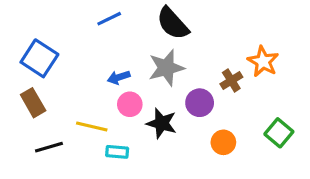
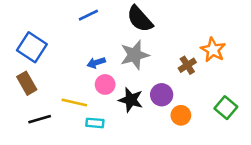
purple circle: (200, 103) -> (162, 95), moved

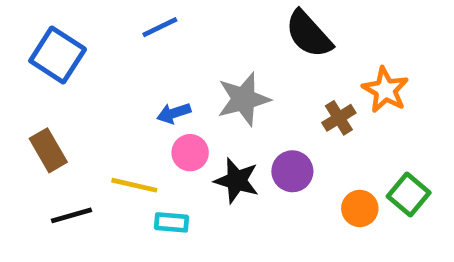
black semicircle: (140, 19) -> (309, 34), moved
blue square: (32, 47) -> (58, 55), moved
orange circle: (181, 115) -> (360, 208), moved

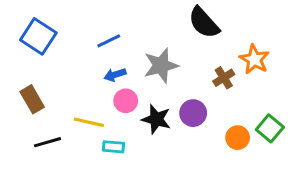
blue line: (160, 27) -> (109, 41), moved

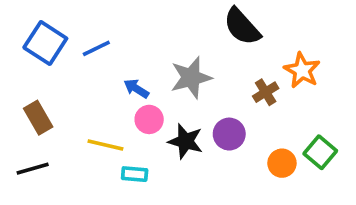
blue line: (109, 41) -> (96, 48), moved
blue arrow: (115, 75) -> (136, 89), turned 50
black line: (47, 142) -> (33, 169), moved

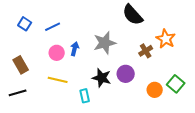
blue square: (45, 43) -> (25, 24), size x0.6
blue arrow: (136, 89) -> (75, 49), turned 72
pink circle: (149, 119) -> (57, 53), moved
cyan rectangle: (135, 174) -> (85, 96), moved, turned 72

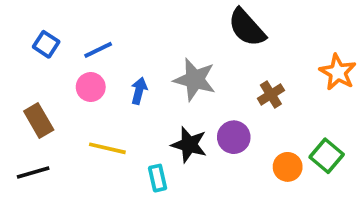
orange star: (166, 39) -> (338, 72), moved
gray star: (105, 43) -> (195, 80), turned 30
pink circle: (57, 53) -> (91, 87), moved

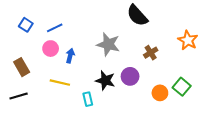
blue arrow: (139, 91) -> (70, 56), moved

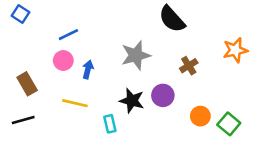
blue square: (26, 25) -> (21, 14), moved
orange star: (188, 40) -> (235, 50), turned 30
gray star: (108, 44) -> (136, 55), turned -30
green square: (182, 87) -> (229, 124), moved

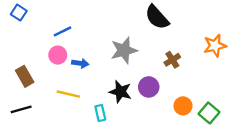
blue arrow: (88, 70) -> (80, 63), turned 84

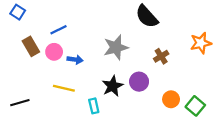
brown rectangle: (25, 76) -> (31, 46), moved
black star: (120, 92) -> (113, 86), turned 30

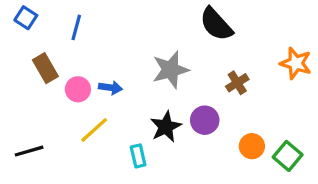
blue line: (58, 30) -> (76, 27), moved, turned -49
orange star: (201, 43) -> (296, 63), turned 30
pink circle: (54, 52) -> (78, 89), moved
yellow line: (64, 88) -> (94, 130), turned -55

